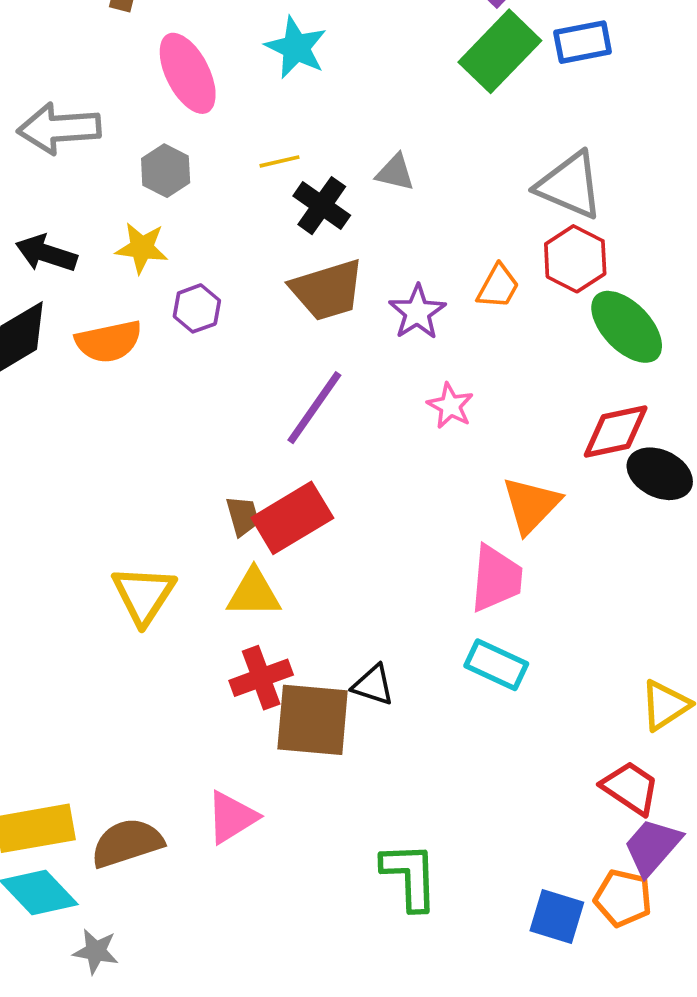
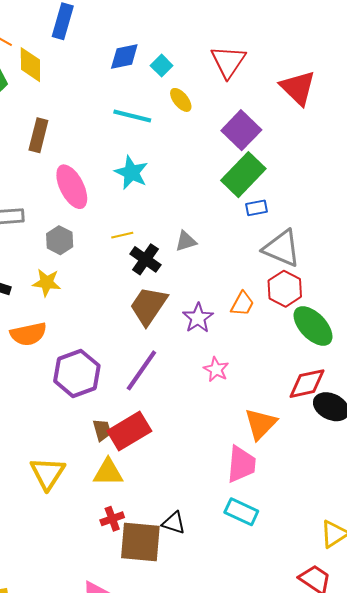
blue rectangle: (583, 42) -> (256, 208), moved, size x0.7
gray triangle: (395, 173) -> (186, 241), turned -30
brown trapezoid: (327, 290) -> (148, 306), turned 141
purple hexagon: (197, 308) -> (77, 373), moved, size x1.8
red cross: (261, 678) -> (112, 519), size x0.7

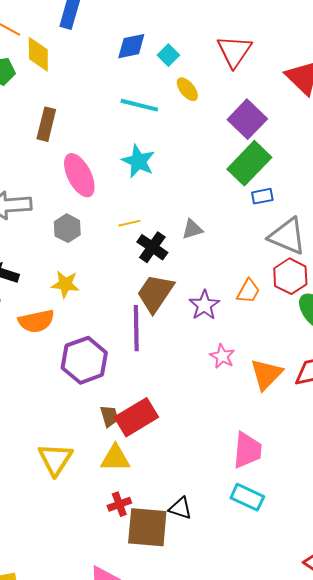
yellow star: (47, 283) -> (65, 284), moved
purple line: (141, 370) -> (136, 328), moved, turned -36
orange triangle: (261, 424) -> (266, 374), moved

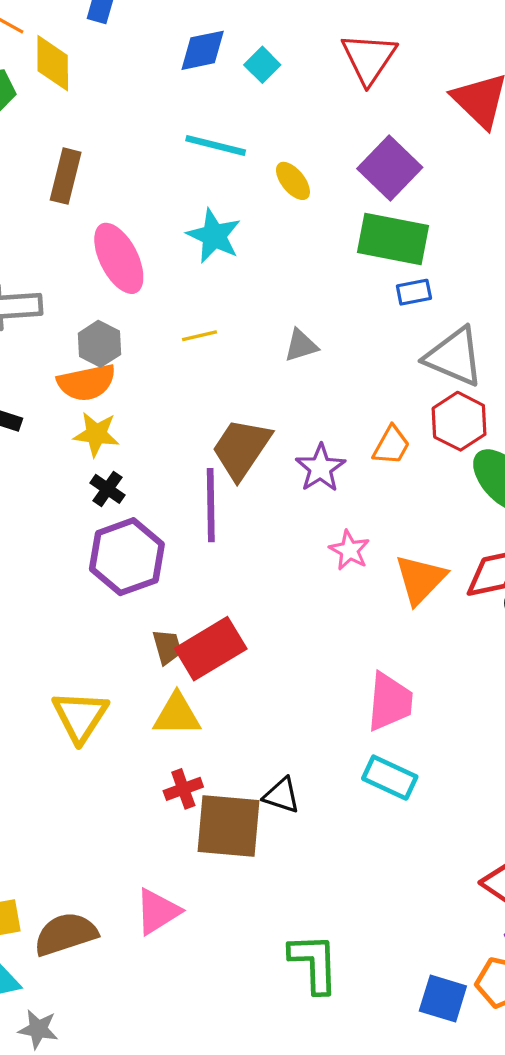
yellow ellipse: (187, 89) -> (293, 181), moved
green rectangle: (249, 163) -> (393, 239), turned 57
black cross: (152, 247) -> (108, 489), moved, size x0.7
orange semicircle: (36, 321) -> (87, 383), moved

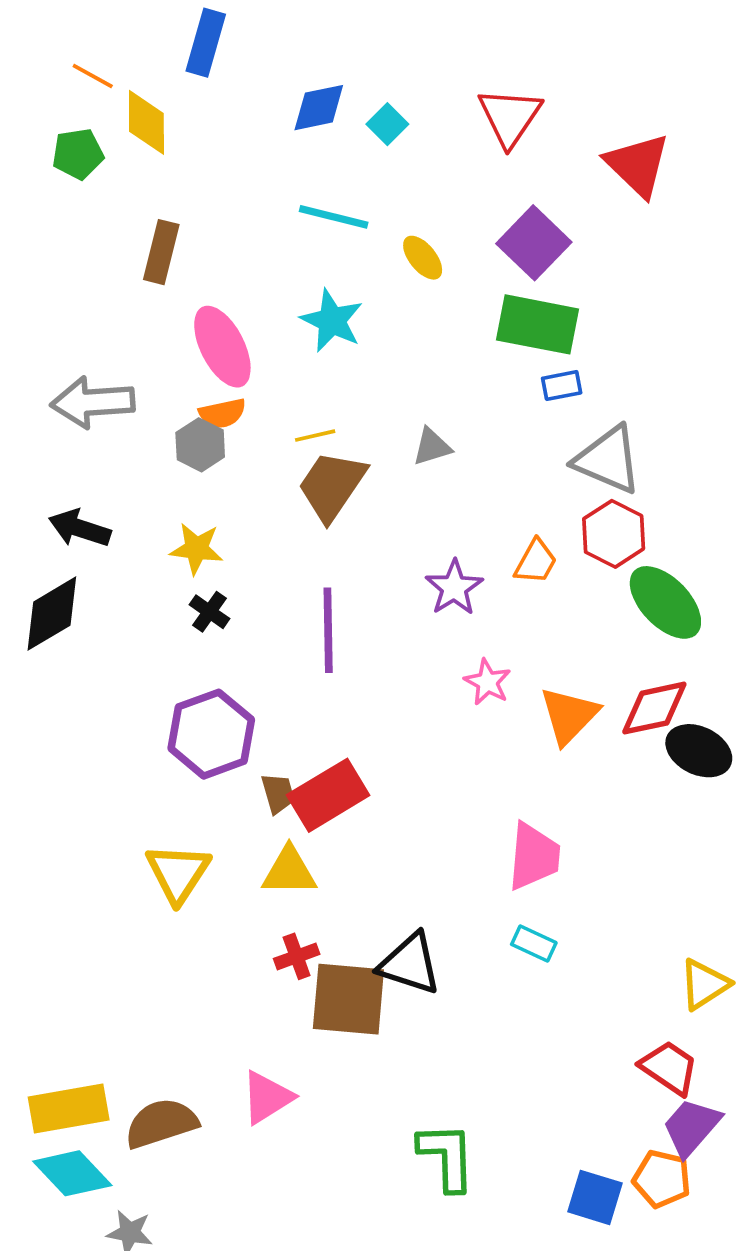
orange semicircle: (87, 383) -> (222, 413), moved, size x0.7
brown trapezoid: (241, 449) -> (332, 486), moved
purple hexagon: (127, 557) -> (211, 734), moved
cyan rectangle: (390, 778) -> (534, 943), size x0.7
black triangle: (282, 795) -> (410, 964), size x1.5

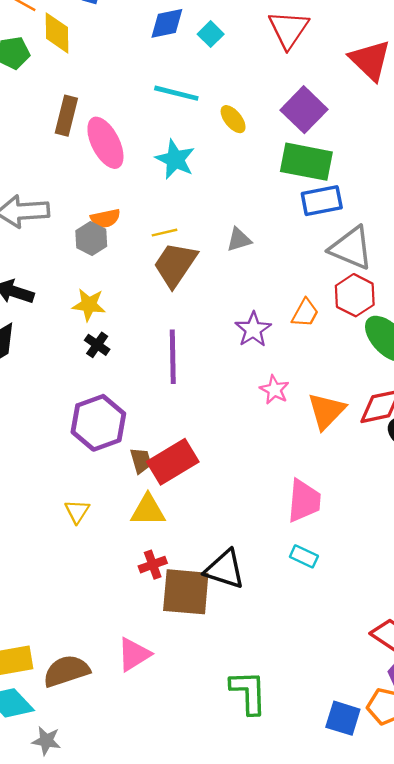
pink ellipse: (222, 347) -> (105, 143), moved
blue rectangle: (562, 386) -> (322, 201), size x1.6
yellow triangle: (178, 873) -> (77, 511), size x0.6

